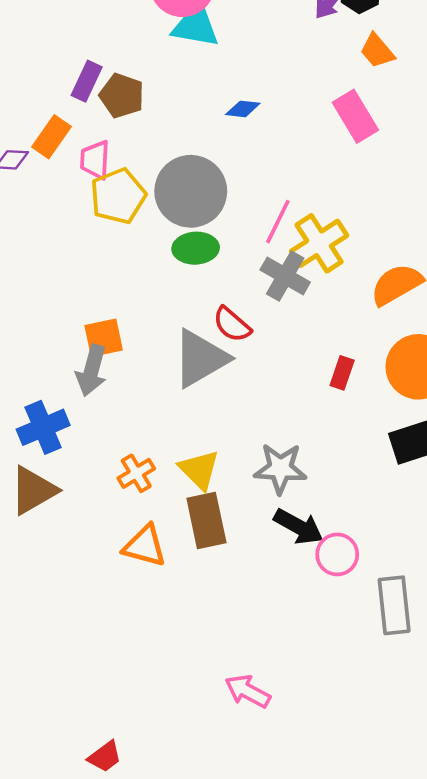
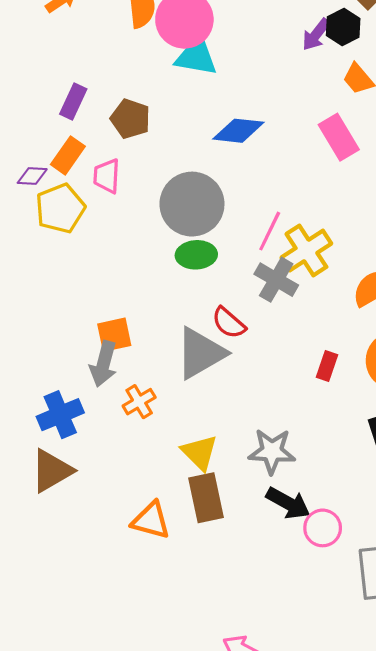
purple rectangle: (87, 81) -> (73, 102), moved
blue diamond: (243, 109) -> (238, 131), size x1.6
yellow pentagon: (118, 196) -> (60, 208), moved
orange cross: (136, 473) -> (139, 402), moved

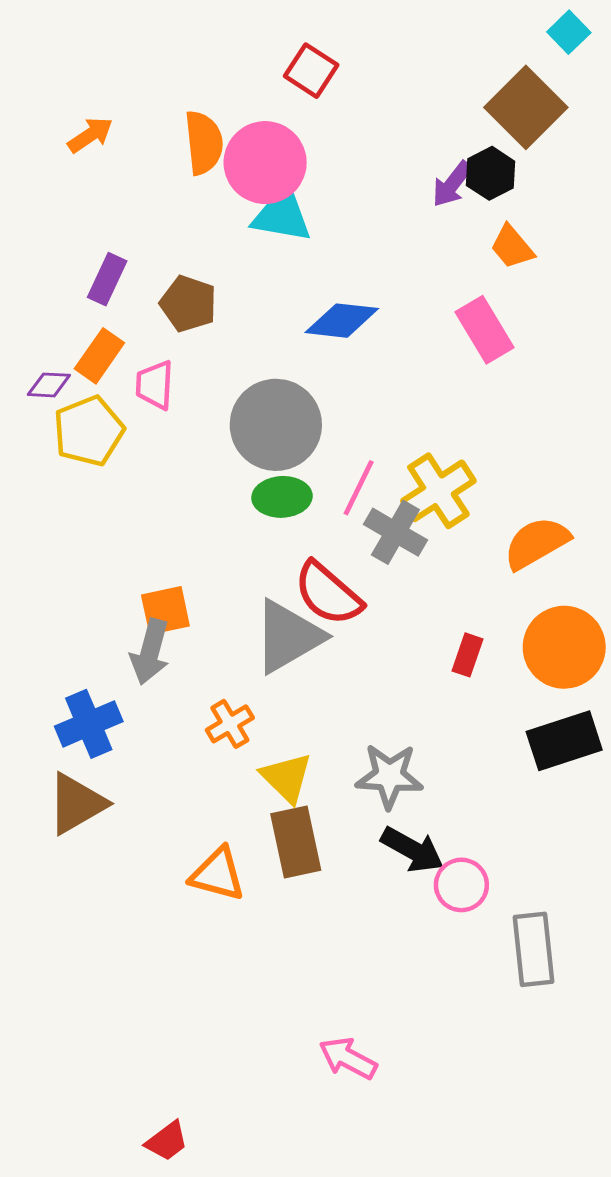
pink line: (270, 231) -> (359, 488), moved
red semicircle: (229, 323) -> (328, 594), size x1.4
orange cross: (139, 402) -> (230, 724), moved

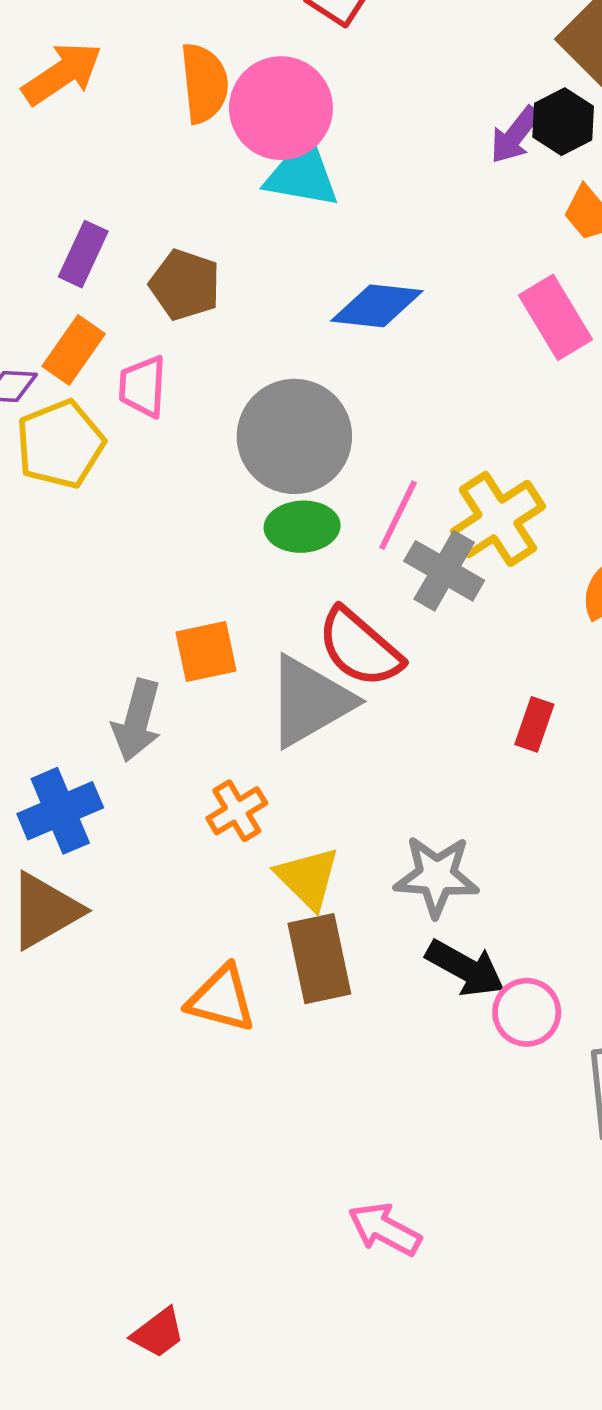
orange arrow: (90, 135) -> (62, 74), size x1.4
orange square: (165, 610) -> (206, 651), moved

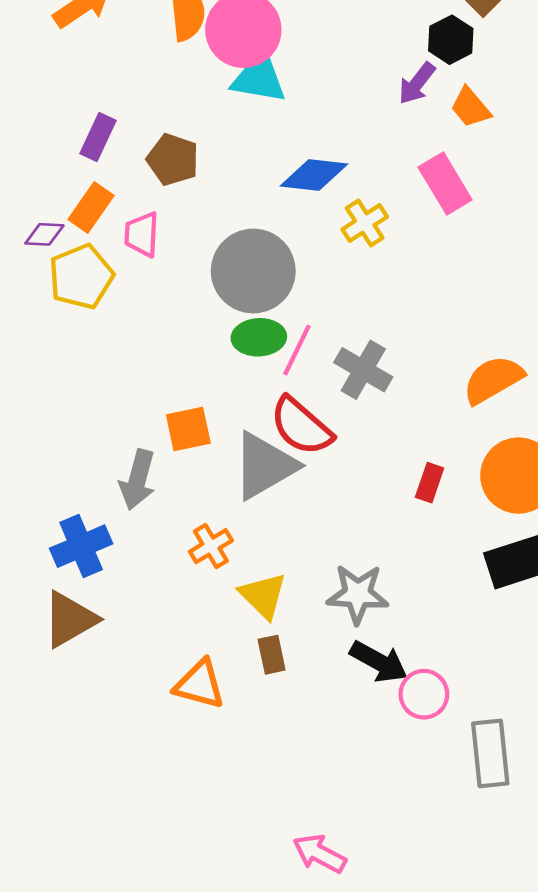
purple arrow: (515, 135) -> (417, 83), moved
pink line: (398, 515) -> (297, 350), moved
yellow cross: (498, 519) -> (365, 223), moved, size x0.7
brown rectangle: (319, 959) -> (272, 655), size x0.6

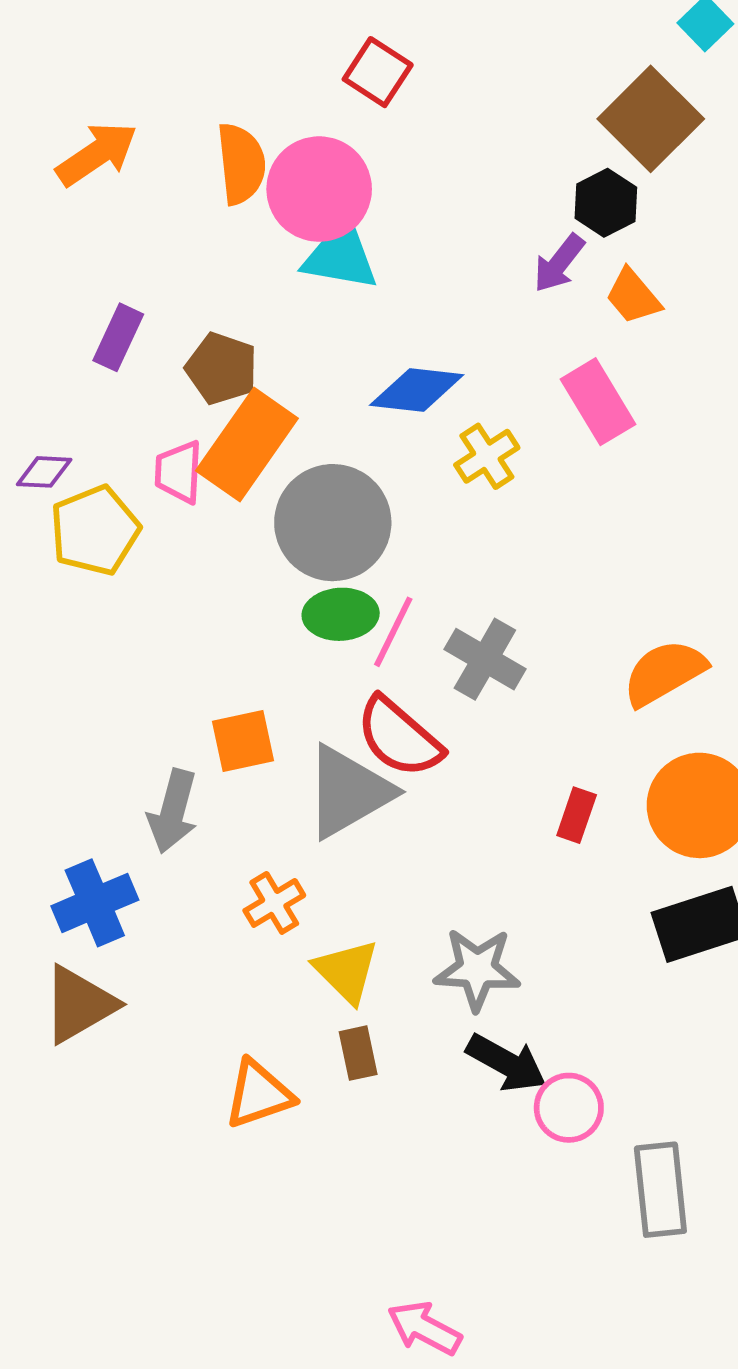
orange rectangle: (91, 208) -> (247, 445), moved, size x1.6
orange triangle: (200, 684) -> (259, 1094), turned -34

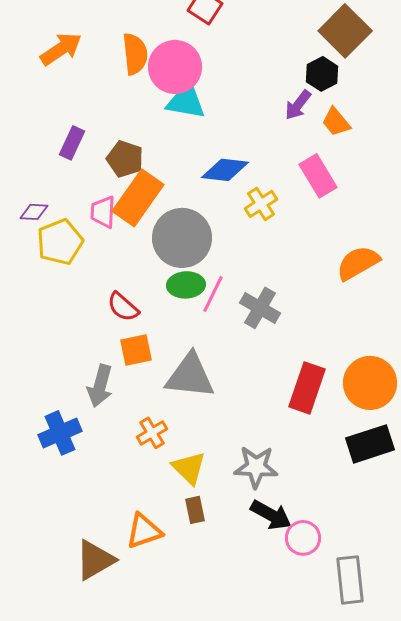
orange semicircle: (664, 673) -> (358, 263), moved
red semicircle: (399, 737) -> (123, 307), moved, size x0.7
gray triangle: (348, 792) -> (190, 376), turned 36
red rectangle: (577, 815) -> (307, 388), size x1.8
brown triangle: (79, 1004) -> (95, 560), moved

